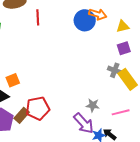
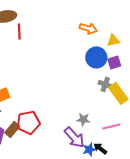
red line: (38, 17) -> (19, 31), moved
blue circle: (85, 20) -> (96, 57), moved

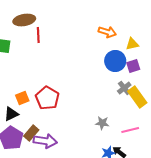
gray cross: (105, 84) -> (124, 88), turned 32
red pentagon: (28, 122) -> (47, 98), moved, turned -30
purple arrow: (74, 137) -> (45, 141), moved, turned -40

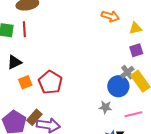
red line: (38, 35) -> (24, 29), moved
blue circle: (115, 61) -> (118, 86), moved
black triangle: (11, 114) -> (14, 62), moved

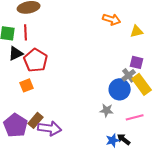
purple square: (136, 50) -> (137, 62), moved, turned 32
black triangle: (14, 62) -> (16, 53), moved
red pentagon: (50, 82) -> (36, 60), moved

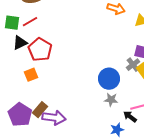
red line: (26, 32) -> (30, 22), turned 63
blue circle: (120, 89) -> (109, 79), moved
black arrow: (124, 139) -> (130, 117), moved

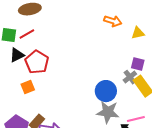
gray star: (111, 100) -> (108, 112), size x1.6

